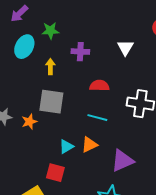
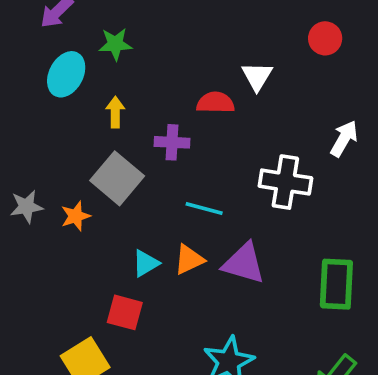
purple cross: (80, 52) -> (172, 142), moved
red semicircle: (99, 86) -> (215, 103), moved
gray square: (51, 102) -> (117, 178), turned 32
purple triangle: (122, 161) -> (244, 263), moved, turned 40

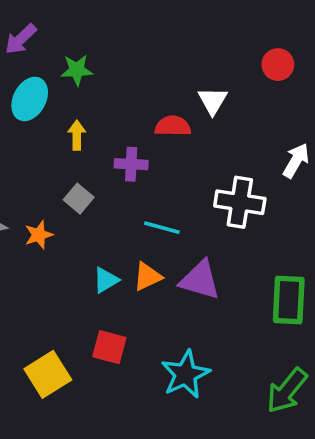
gray square: (117, 178) -> (79, 199), size x0.6
red square: (125, 312) -> (109, 347), moved

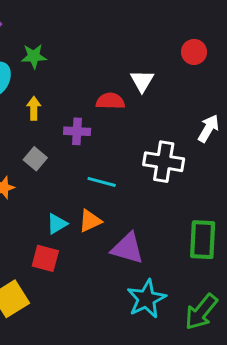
purple triangle: (200, 280) -> (128, 248), moved
red square: (109, 347) -> (45, 258), moved
cyan star: (185, 374) -> (146, 299), moved

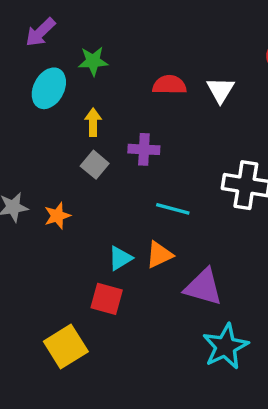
red semicircle: (110, 101) -> (169, 85), moved
gray square: (35, 159) -> (95, 165), moved

